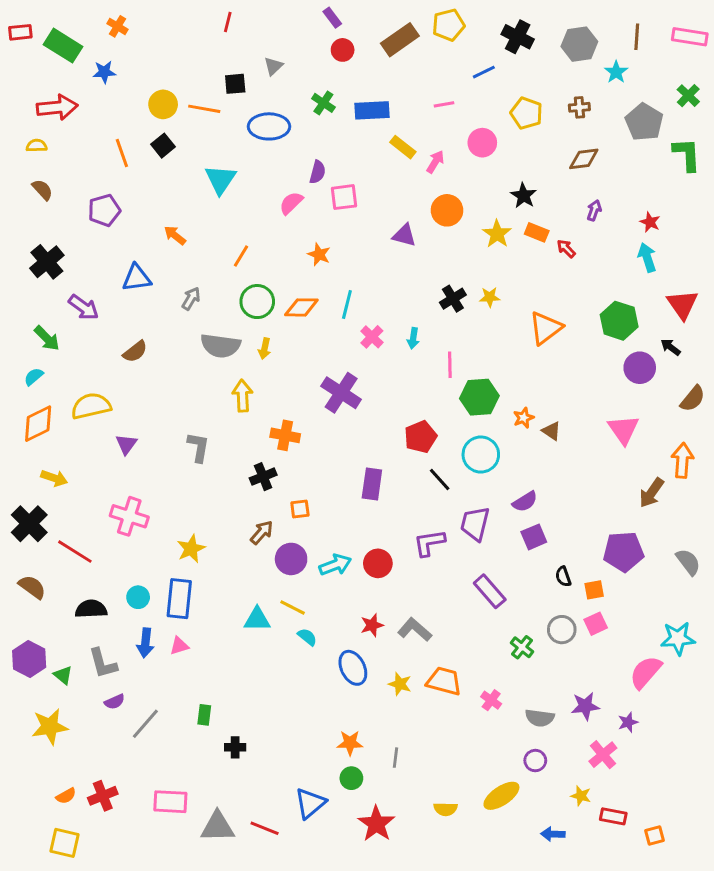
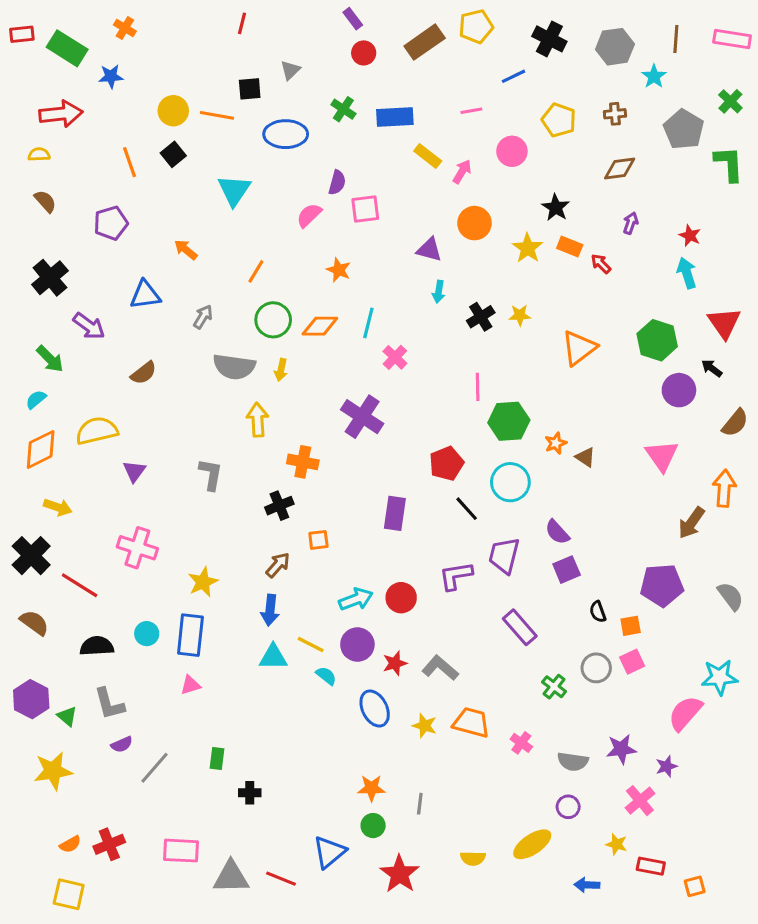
cyan arrow: (413, 338) -> (439, 292), moved
purple semicircle: (525, 502) -> (557, 532), turned 80
purple circle: (291, 559) -> (357, 645), moved
blue arrow: (145, 643) -> (270, 610), moved

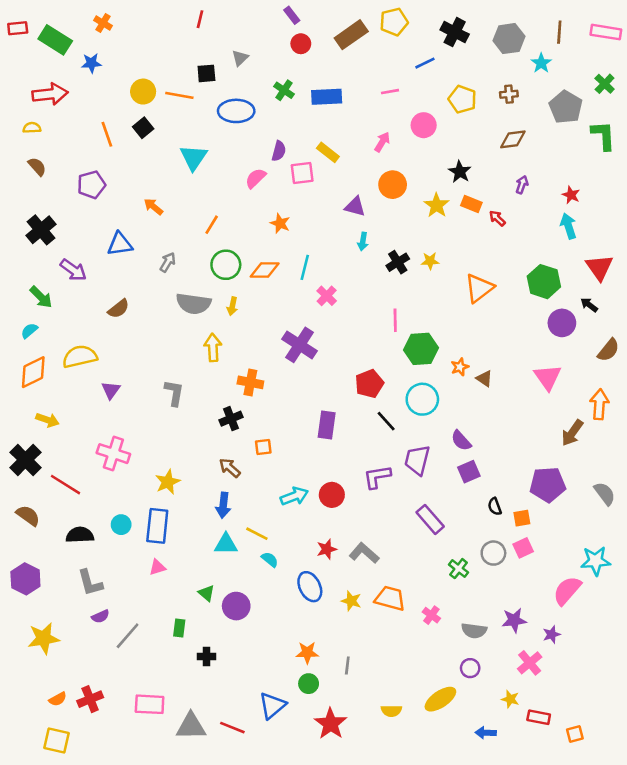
yellow rectangle: (428, 156) -> (328, 152), moved
brown arrow: (278, 565) -> (230, 468), turned -90
purple circle: (357, 645) -> (236, 606), moved
green triangle: (67, 716) -> (206, 593), moved

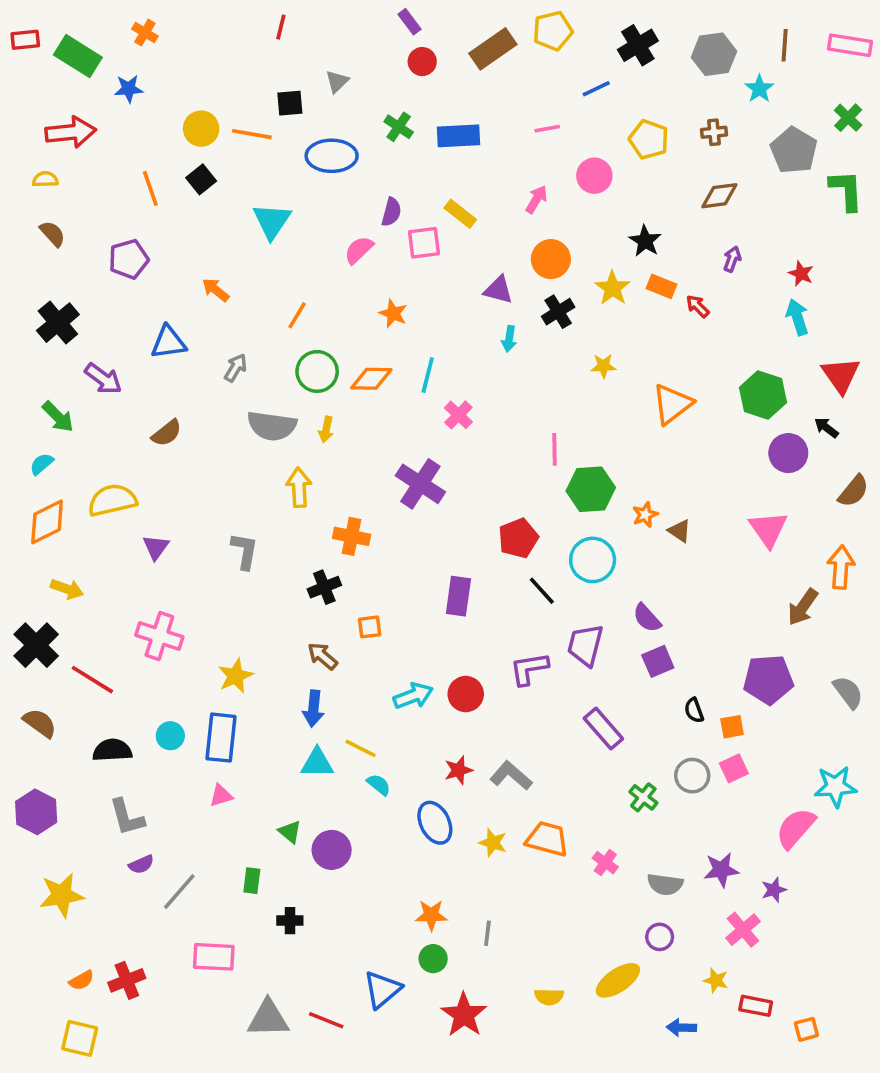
black cross: (455, 32) -> (638, 45), turned 32
black cross: (398, 262) -> (558, 312), moved
pink rectangle: (150, 704) -> (214, 957), moved

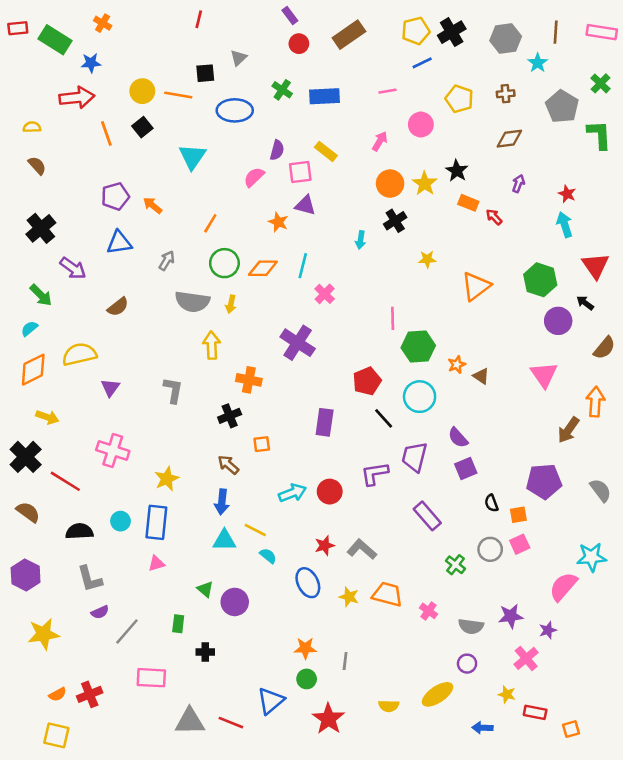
yellow pentagon: (553, 31) -> (416, 31), moved
red arrow: (71, 132) -> (77, 98), moved
purple pentagon: (129, 259) -> (115, 196), moved
yellow star: (612, 288) -> (425, 184), moved
purple triangle: (498, 290) -> (305, 205), moved

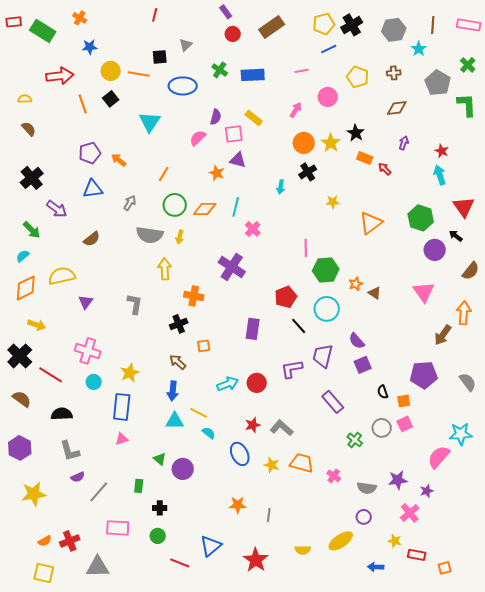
blue star: (91, 63) -> (90, 47), moved
cyan circle: (120, 521) -> (94, 382), moved
green circle: (307, 679) -> (158, 536), moved
gray triangle: (190, 721) -> (98, 567), moved

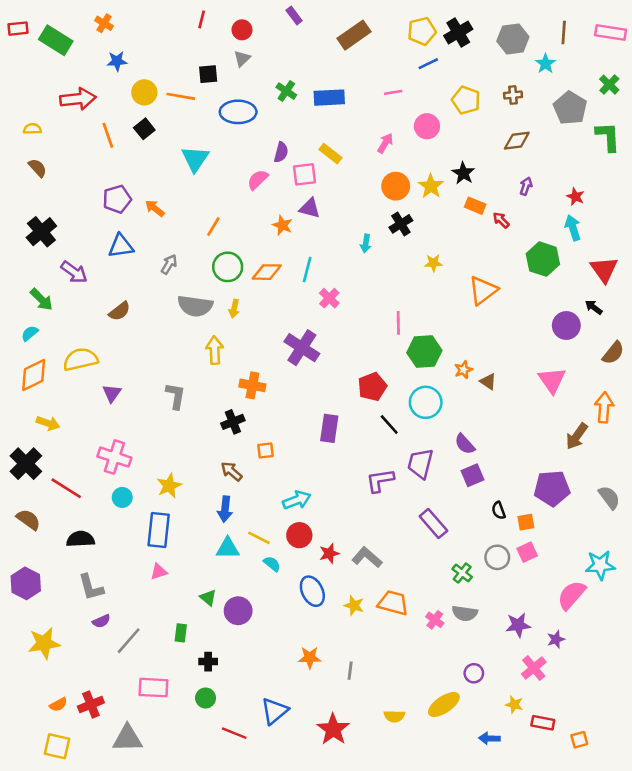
red circle: (233, 34) -> (242, 30), moved
green hexagon: (421, 218) -> (543, 259), moved
red circle: (257, 383) -> (299, 535), moved
gray semicircle: (367, 488) -> (465, 613), moved

